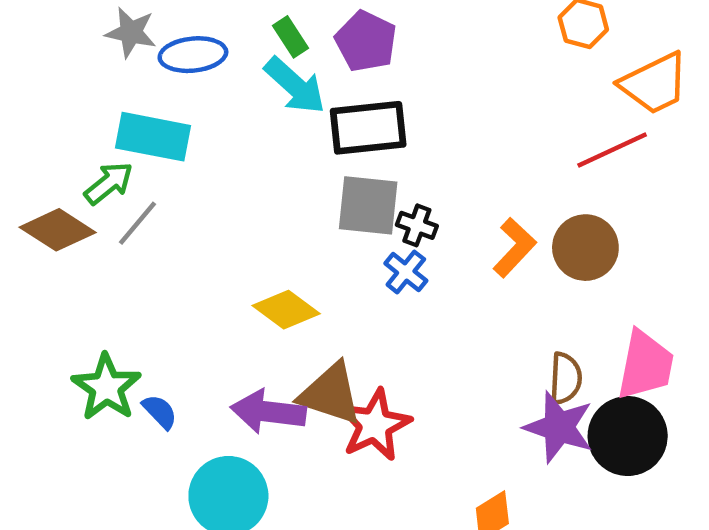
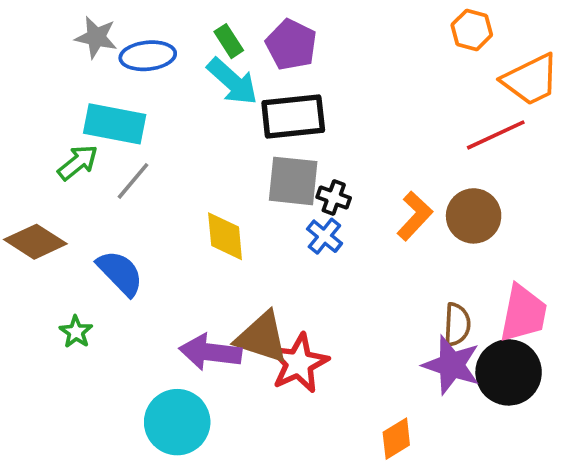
gray line: (137, 223) -> (133, 181), moved
brown diamond: (58, 230) -> (35, 242), moved
yellow diamond: (286, 310) -> (225, 236), moved, turned 48
green star: (106, 387) -> (76, 332), size x0.6
blue semicircle: (160, 412) -> (120, 273), moved, size x1.6

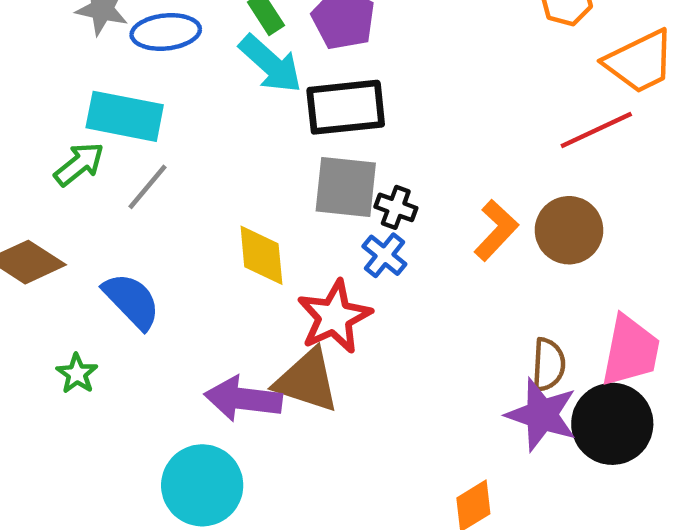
red star: (299, 363) -> (334, 317), moved

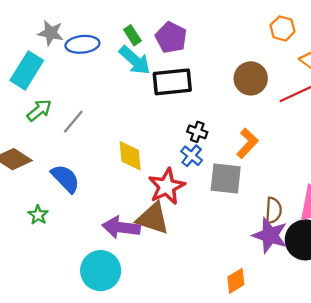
cyan rectangle: (125, 116) -> (27, 70), moved, turned -69
gray square: (346, 187) -> (226, 179), moved
brown circle: (569, 230) -> (251, 78), moved

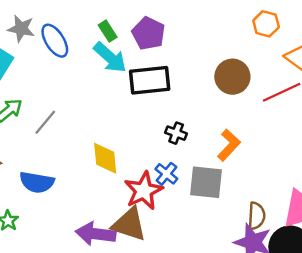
blue ellipse: (82, 44) -> (55, 41), turned 64
blue cross: (192, 156) -> (166, 174), moved
blue semicircle: (65, 179) -> (37, 182), turned 144

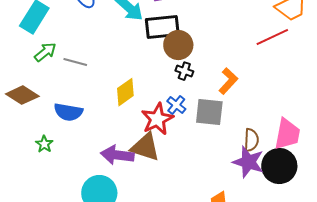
brown circle: (232, 77) -> (178, 45), moved
gray line: (45, 122) -> (75, 62), turned 65
yellow diamond: (105, 158) -> (125, 92), turned 60

